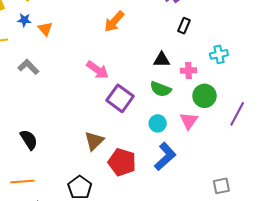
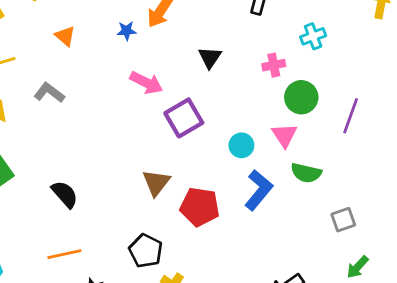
blue star: (24, 20) -> (127, 31), moved
black triangle: (162, 60) -> (210, 57), moved, turned -48
green semicircle: (161, 89) -> (306, 173), moved
purple square: (120, 98) -> (184, 118), turned 32

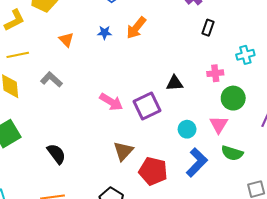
blue star: (127, 31) -> (105, 33), moved
black triangle: (210, 57) -> (175, 83), moved, turned 48
pink arrow: (146, 83) -> (111, 102), moved

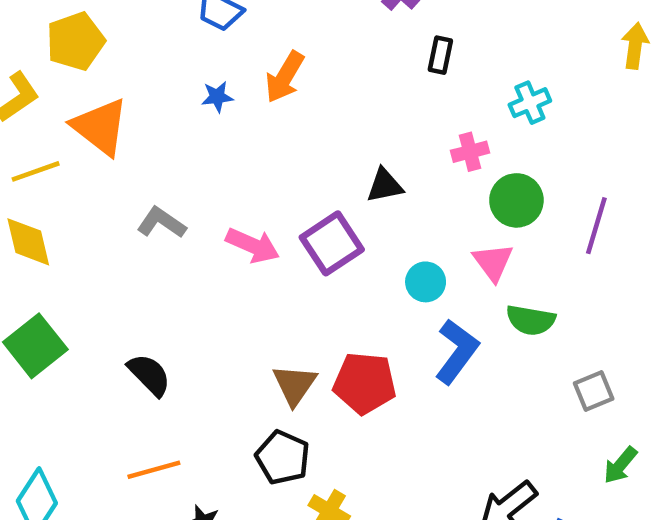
orange triangle: (66, 40) -> (100, 127), moved, size x1.8
gray L-shape: (51, 79) -> (161, 223), moved
brown triangle: (123, 151) -> (294, 385), moved

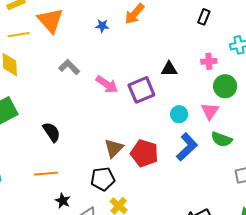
blue star: (217, 97) -> (102, 26), moved
black pentagon: (283, 458) -> (103, 179), turned 30

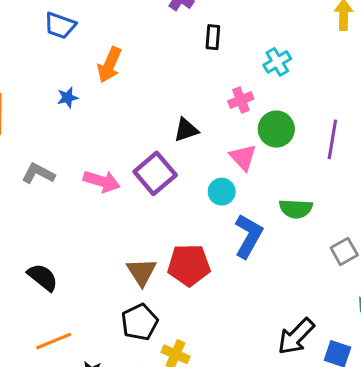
pink triangle: (210, 111) -> (243, 157), moved

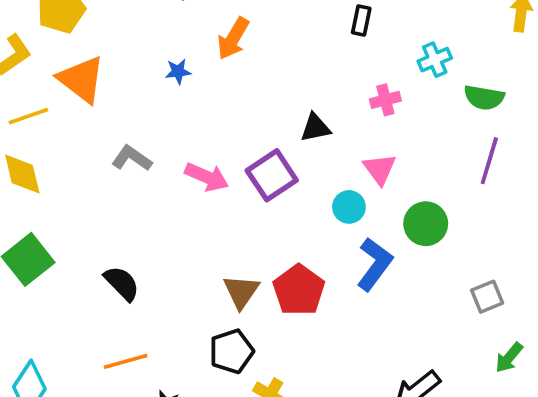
green circle: (276, 129) -> (426, 224), moved
green semicircle: (296, 209) -> (484, 98), moved
red pentagon: (189, 265) -> (299, 290), turned 30

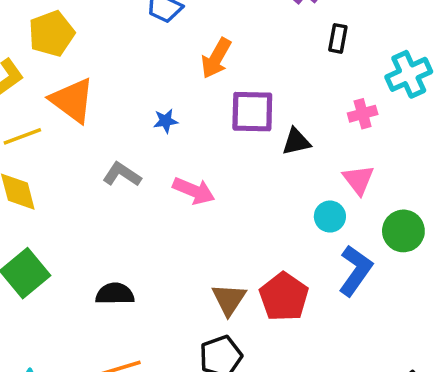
cyan cross: (435, 60) -> (409, 74), size x1.4
blue star: (178, 71) -> (166, 121), moved
purple square: (272, 175) -> (252, 112), moved, turned 36
black semicircle: (122, 283) -> (115, 294), turned -45

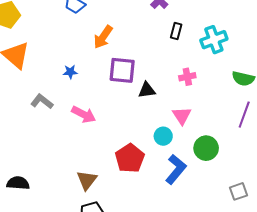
cyan cross: (409, 74) -> (214, 40), moved
black semicircle: (115, 294) -> (18, 183), moved
red pentagon: (284, 297) -> (130, 158), moved
brown triangle: (229, 299) -> (87, 180), moved

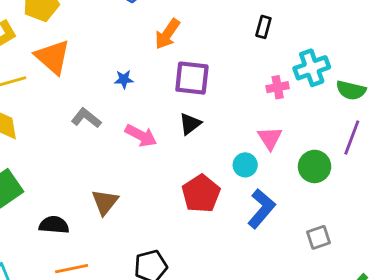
cyan cross: (214, 40) -> (312, 68), moved
black triangle: (147, 90) -> (190, 124), moved, turned -30
green circle: (206, 148) -> (315, 166), moved
brown triangle: (87, 180) -> (105, 202), moved
gray square: (238, 191) -> (318, 237), moved

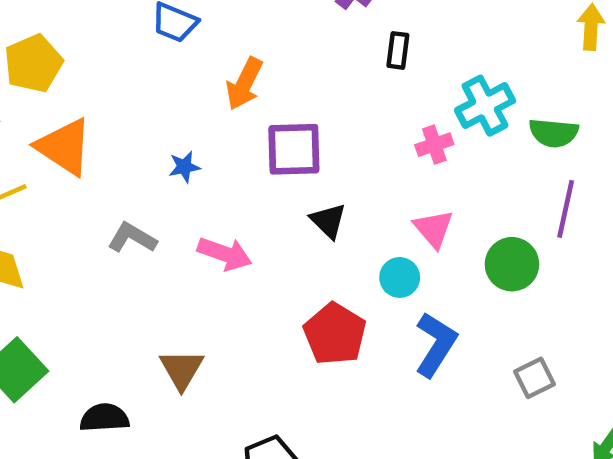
black triangle: (190, 124) -> (328, 221), moved, turned -30

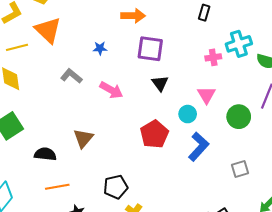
orange arrow: (244, 84) -> (133, 16), turned -125

